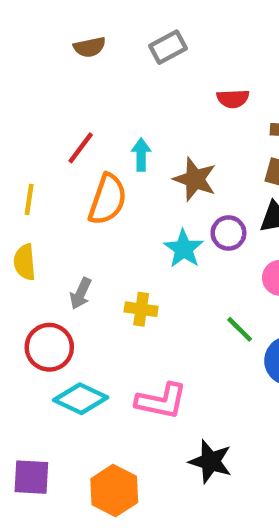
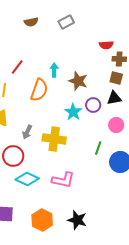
red semicircle: (233, 99) -> (106, 45), moved
red line: (81, 148) -> (17, 67), moved
yellow cross: (141, 309) -> (54, 139), size x1.6
green line: (240, 329) -> (98, 148), turned 64
black star: (211, 461) -> (77, 220), moved

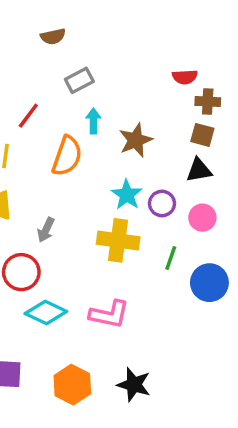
gray rectangle: (66, 22) -> (79, 80), moved
brown star: (78, 81) -> (136, 140), turned 30
purple circle: (93, 105) -> (162, 204), moved
yellow cross: (54, 139) -> (118, 240), moved

